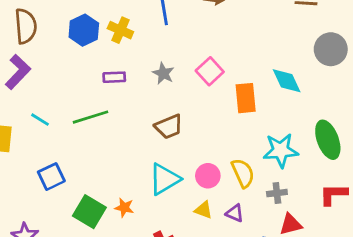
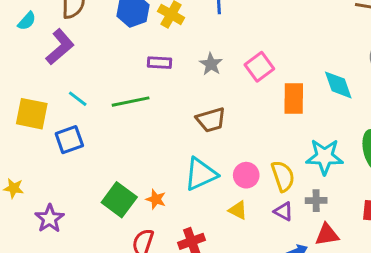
blue square: (51, 177) -> (69, 140), moved
purple triangle: (235, 213) -> (283, 211), moved

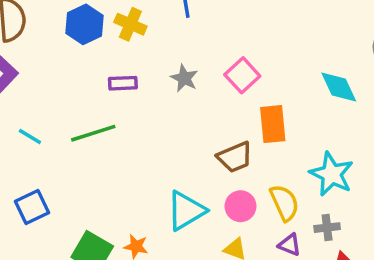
orange rectangle: (294, 99) -> (273, 124), moved
brown trapezoid: (211, 120) -> (235, 157), moved
blue square: (69, 140) -> (32, 207), moved
cyan star: (325, 157) -> (332, 174), turned 30

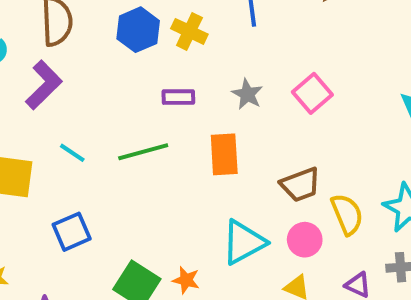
orange rectangle: (273, 124) -> (224, 154), moved
yellow semicircle: (284, 203) -> (347, 214), moved

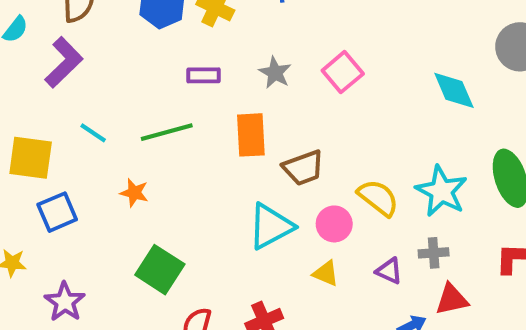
brown trapezoid: (300, 185) -> (303, 168), moved
yellow semicircle: (347, 214) -> (378, 198), turned -30
blue square: (72, 232) -> (57, 212), moved
orange star: (186, 280) -> (134, 193), moved

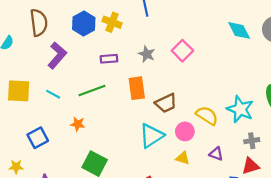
purple L-shape: (64, 62) -> (57, 55), moved
cyan diamond: (454, 90) -> (239, 30), moved
yellow square: (31, 158) -> (19, 91), moved
gray cross: (434, 253) -> (252, 141), moved

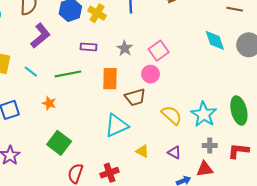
pink circle: (185, 131) -> (151, 74), moved

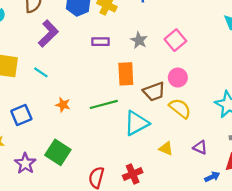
green line: (68, 74) -> (104, 104), moved
pink circle: (151, 74) -> (178, 78), moved
yellow semicircle: (172, 115) -> (180, 108), moved
green square: (59, 143) -> (58, 152), moved

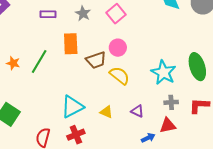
green line: (104, 104) -> (39, 62), moved, turned -45
orange star: (63, 105) -> (13, 63), moved
cyan triangle: (136, 123) -> (72, 107), moved

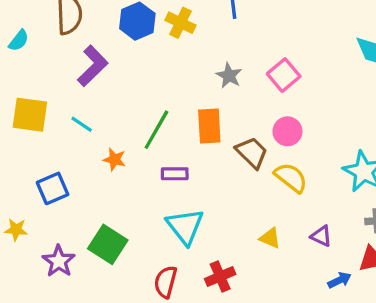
purple rectangle: (48, 14) -> (175, 174), moved
brown trapezoid: (96, 60) -> (252, 153), turned -115
green line: (39, 62) -> (156, 130), moved
cyan triangle: (72, 107) -> (185, 226), moved, turned -40

